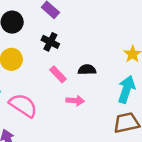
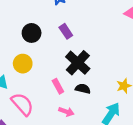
black cross: (50, 42) -> (78, 63), moved, size x1.6

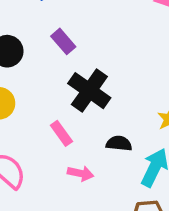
black semicircle: (83, 89) -> (119, 143), moved

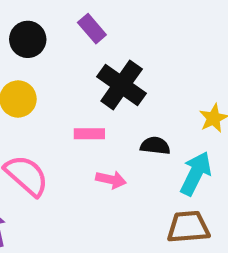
pink rectangle: (61, 133) -> (89, 134), turned -55

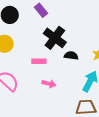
black semicircle: (155, 146) -> (71, 56), moved

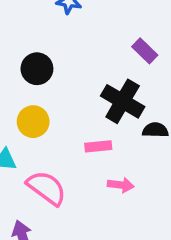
purple rectangle: (41, 10) -> (145, 51), moved

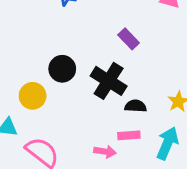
black circle: (37, 69) -> (62, 69), moved
pink rectangle: (98, 146) -> (129, 135), moved

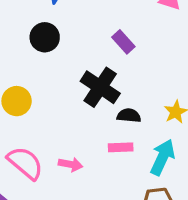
black circle: (62, 69) -> (45, 37), moved
pink arrow: (105, 152) -> (70, 164), moved

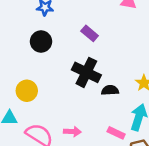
purple rectangle: (123, 42) -> (90, 33), moved
pink rectangle: (121, 147) -> (116, 133), moved, turned 35

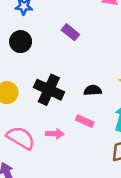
black cross: (86, 72) -> (49, 90), moved
pink rectangle: (116, 133) -> (85, 121), moved

